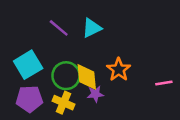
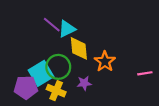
cyan triangle: (92, 28) -> (67, 29), moved
cyan square: (28, 65) -> (41, 73), moved
yellow diamond: (87, 77) -> (79, 48), moved

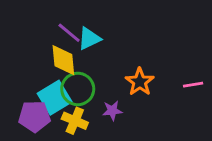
yellow diamond: (79, 48) -> (63, 60), moved
pink line: (145, 73) -> (193, 85), moved

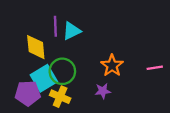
purple line: (69, 33) -> (55, 26), turned 48
yellow diamond: (63, 60) -> (36, 47), moved
purple star: (112, 111) -> (103, 91), moved

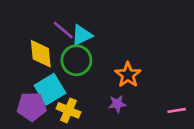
purple line: (55, 26) -> (63, 30), turned -48
pink line: (155, 68) -> (177, 110), moved
green circle: (62, 71) -> (76, 60), moved

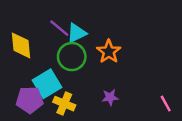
yellow diamond: (41, 54) -> (21, 45), moved
orange star: (128, 75) -> (109, 52), moved
pink line: (177, 110) -> (166, 104), turned 70

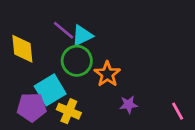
orange star: (109, 52) -> (107, 74), moved
purple star: (110, 97) -> (129, 105), moved

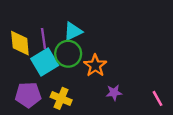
purple line: (64, 30) -> (43, 38), moved, turned 42
cyan square: (50, 90) -> (45, 62), moved

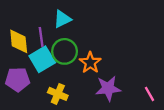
cyan triangle: (73, 31) -> (62, 19), moved
purple star: (114, 93) -> (108, 88), size x1.6
purple pentagon: (28, 95) -> (18, 79), moved

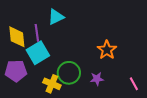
green circle: (65, 51) -> (69, 73), moved
orange star: (90, 63) -> (107, 50), moved
purple star: (108, 88) -> (97, 79), size x0.6

